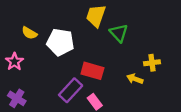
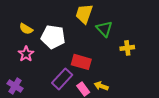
pink star: (14, 62) -> (26, 54), moved
yellow cross: (152, 63) -> (127, 48), moved
yellow arrow: (135, 79) -> (101, 86), moved

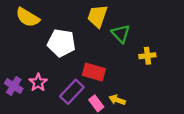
yellow semicircle: (26, 29) -> (28, 17), moved, size x1.5
pink star: (26, 54) -> (38, 82), moved
purple cross: (15, 86) -> (14, 86), moved

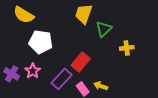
green triangle: (121, 34) -> (104, 29), turned 30
white pentagon: (61, 43) -> (41, 42), moved
red rectangle: (94, 72) -> (81, 62), turned -66

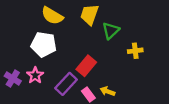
yellow semicircle: (24, 15) -> (52, 16), moved

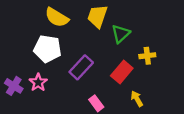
red rectangle: (86, 66) -> (122, 72), moved
purple rectangle: (66, 84) -> (81, 67), moved
yellow arrow: (108, 91) -> (137, 99), moved, turned 40

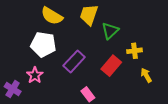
purple cross: (14, 86) -> (13, 89), moved
yellow arrow: (137, 99) -> (146, 75), moved

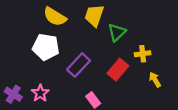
pink star: (35, 75) -> (40, 93), moved

